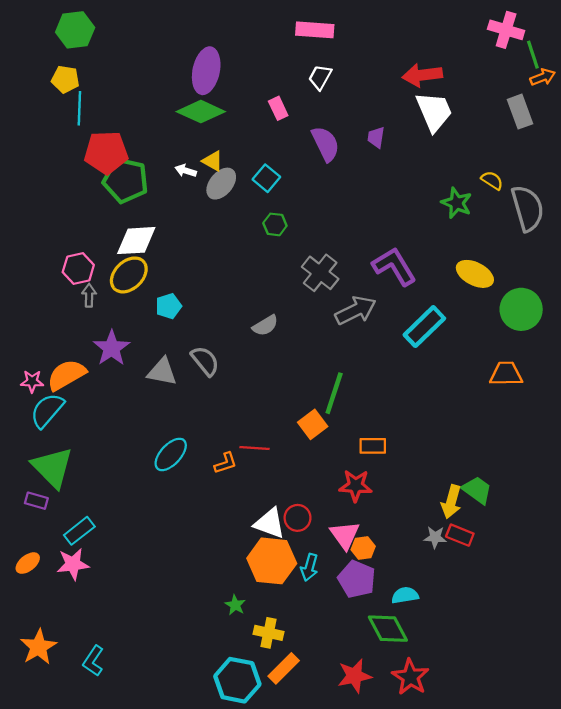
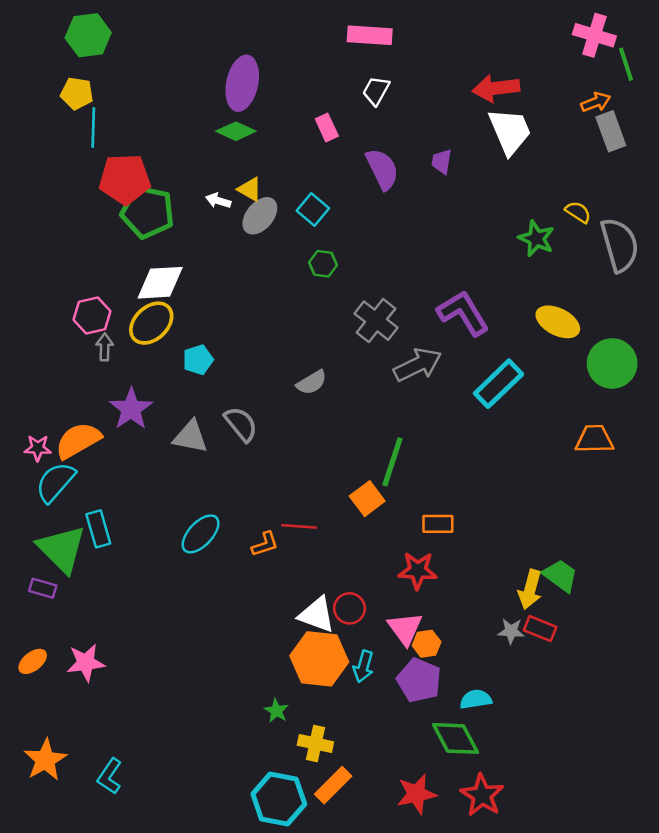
orange arrow: (543, 77) -> (596, 102), moved
green diamond: (201, 112) -> (236, 131), size x0.7
cyan rectangle: (79, 531) -> (98, 529), moved, turned -68

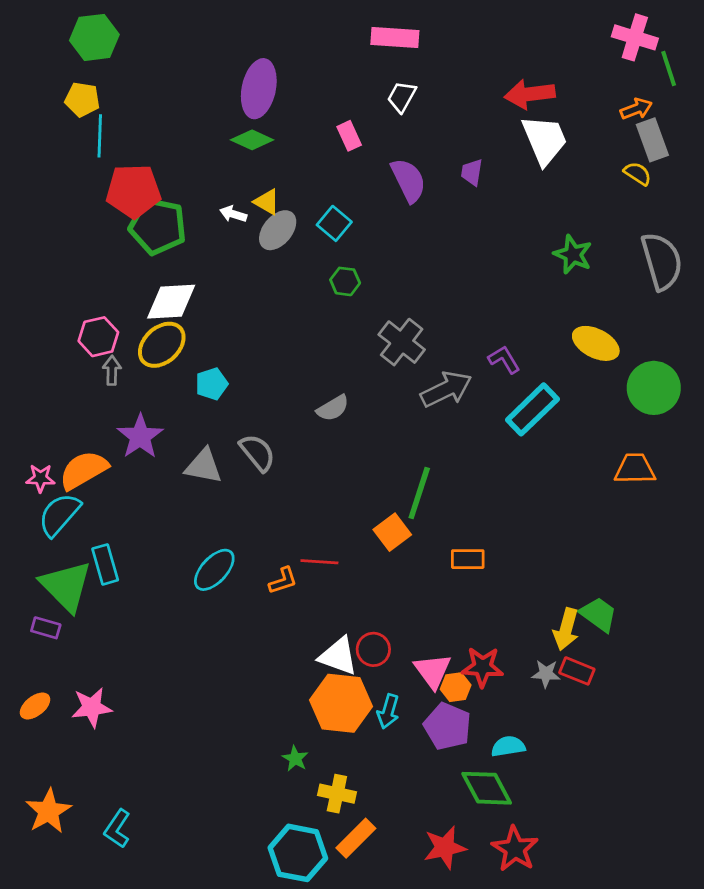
yellow semicircle: (578, 212) -> (638, 174), moved
purple L-shape: (463, 313) -> (504, 360), moved, size x0.6
red star: (418, 571) -> (483, 667), moved

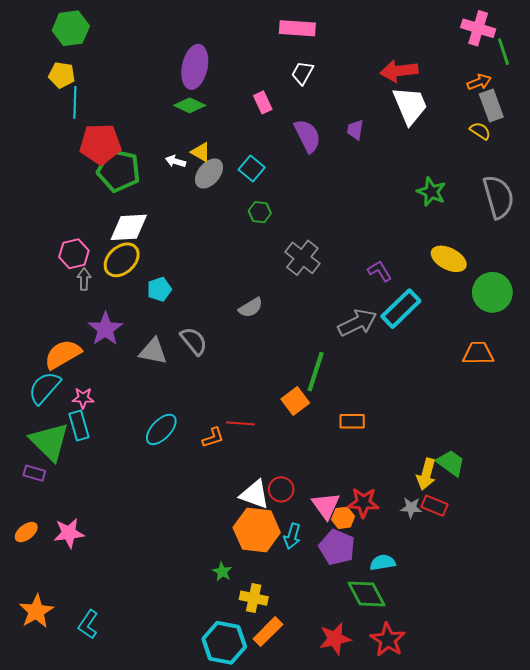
gray arrow: (446, 389) -> (357, 323), moved
pink star: (40, 478) -> (83, 398), moved

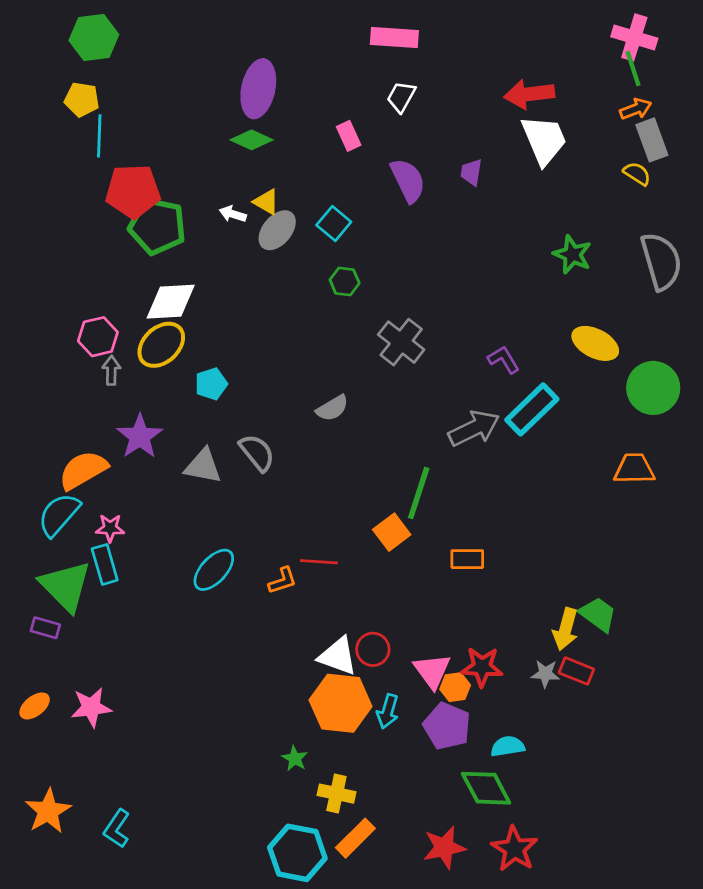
green line: (504, 52) -> (633, 68), moved

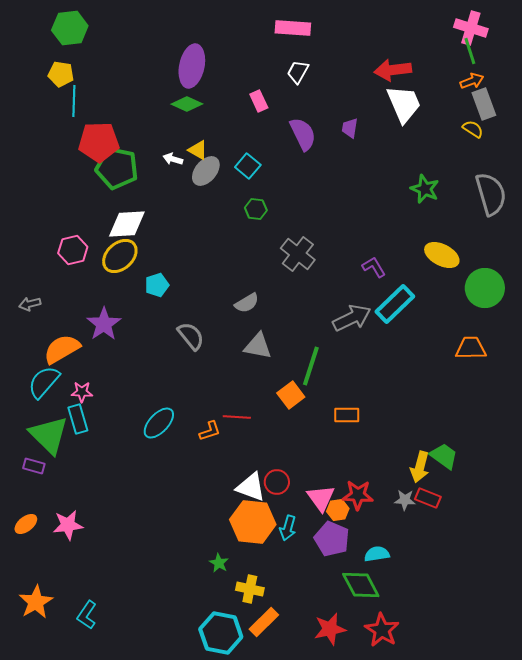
gray arrow: (111, 370) -> (30, 304), moved, turned -105
gray triangle: (203, 466) -> (258, 346), moved

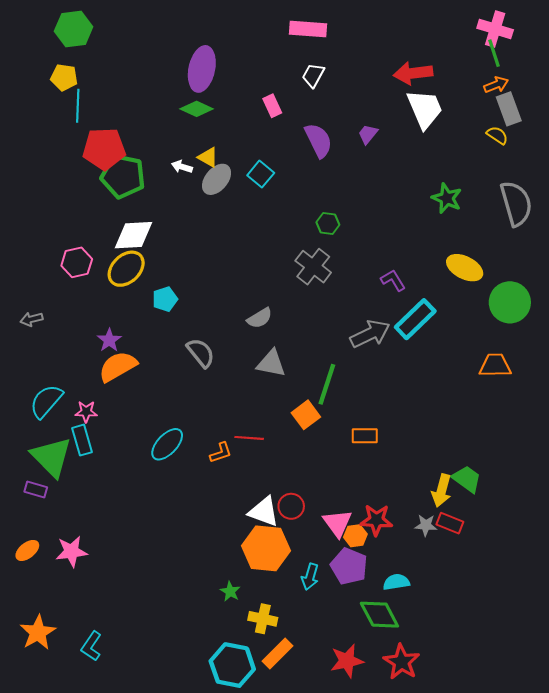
purple trapezoid: (350, 128) -> (368, 134), turned 30
green hexagon: (256, 209) -> (328, 223), moved
purple star: (104, 324) -> (109, 340), size x0.7
orange semicircle: (62, 349) -> (118, 366), moved
cyan arrow: (288, 528) -> (310, 577), moved

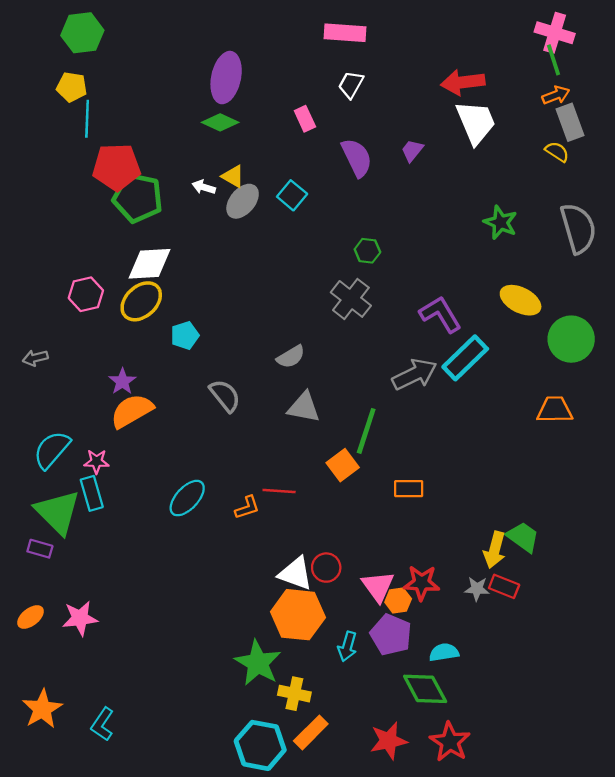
purple L-shape: (393, 280) -> (440, 314), size x1.5
green star: (230, 591) -> (258, 663), size x2.0

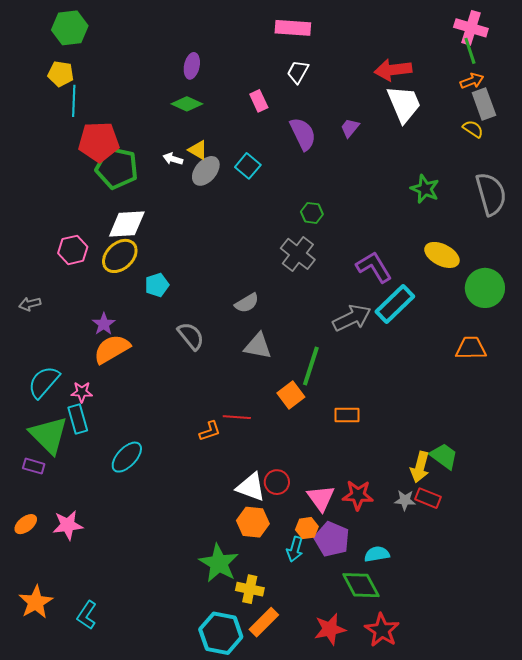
purple ellipse: (226, 78) -> (192, 66), size x0.6
cyan ellipse: (187, 498) -> (127, 457), moved
orange hexagon: (398, 601) -> (307, 528), moved
orange hexagon: (298, 615) -> (253, 522), size x0.7

